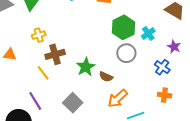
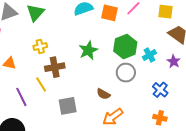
purple star: (174, 47) -> (174, 61), moved
green star: (86, 67) -> (88, 50), moved
purple line: (35, 101) -> (21, 97), moved
gray square: (73, 103) -> (68, 106), moved, turned 30

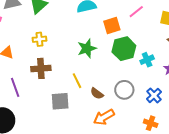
orange square: (109, 13) -> (112, 26), moved, turned -36
brown cross: (55, 67) -> (41, 68), moved
gray circle: (126, 73) -> (124, 90), moved
yellow line: (41, 84) -> (77, 81), moved

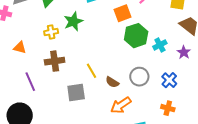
green star: (87, 48) -> (73, 21), moved

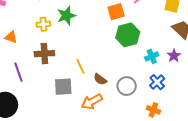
cyan cross: (160, 45) -> (152, 56), moved
gray circle: (139, 77) -> (127, 86), moved
orange arrow: (121, 105) -> (92, 102), moved

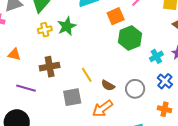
yellow cross: (43, 24) -> (45, 30), moved
purple line: (18, 72) -> (26, 88), turned -48

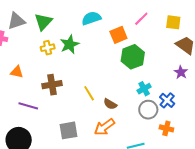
cyan cross: (156, 56) -> (144, 89), moved
gray circle: (135, 89) -> (148, 110), moved
gray square: (72, 97) -> (68, 130), moved

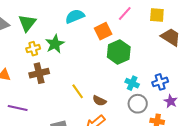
purple star: (181, 72) -> (171, 101), moved
brown cross: (52, 85) -> (39, 73), moved
cyan cross: (144, 89) -> (132, 83), turned -32
blue cross: (167, 100) -> (160, 82), moved, turned 35

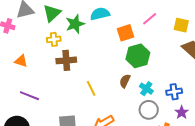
green star: (55, 44) -> (75, 24), moved
brown cross: (39, 73) -> (66, 60), moved
brown semicircle: (99, 101) -> (125, 81), moved, turned 80

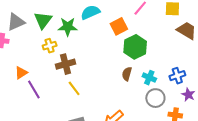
green star: (75, 24) -> (68, 27), turned 30
orange triangle: (21, 61) -> (21, 73), turned -40
yellow line: (91, 88) -> (74, 88), moved
purple line: (29, 96) -> (34, 89), moved, turned 48

